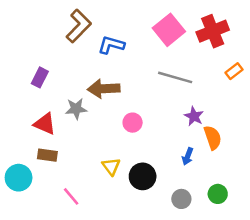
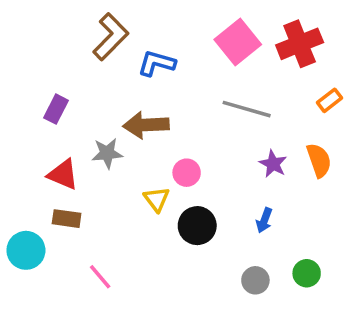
orange semicircle: (213, 138) -> (319, 160), moved
yellow triangle: (111, 166) -> (157, 199), moved
black circle: (143, 176) -> (197, 226), moved

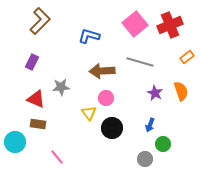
brown L-shape: (111, 37) -> (40, 21), moved
brown arrow: (146, 125) -> (102, 71), moved
green circle: (307, 273) -> (163, 144), moved

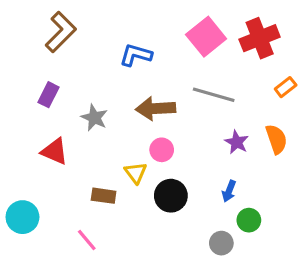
gray star: (61, 87) -> (94, 118), moved, turned 30
brown rectangle: (38, 124) -> (104, 196), moved

